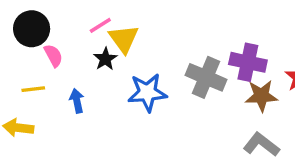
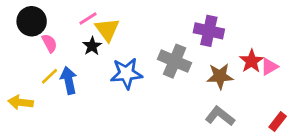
purple cross: (248, 62) -> (209, 31), moved
yellow line: (33, 89) -> (49, 76), moved, turned -36
blue arrow: (77, 101) -> (69, 80), size x1.4

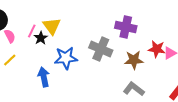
pink line: (88, 18) -> (32, 31), moved, turned -32
red star: (251, 61) -> (157, 49), turned -30
blue arrow: (69, 80) -> (44, 77), moved

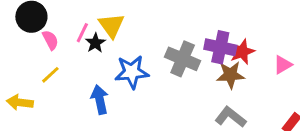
purple cross: (126, 27) -> (220, 47), moved
red star: (157, 49) -> (242, 52), moved, turned -30

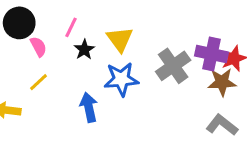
yellow triangle: (111, 25) -> (120, 39), moved
pink line: (82, 33) -> (71, 27), moved
gray cross: (183, 59) -> (173, 66), turned 32

